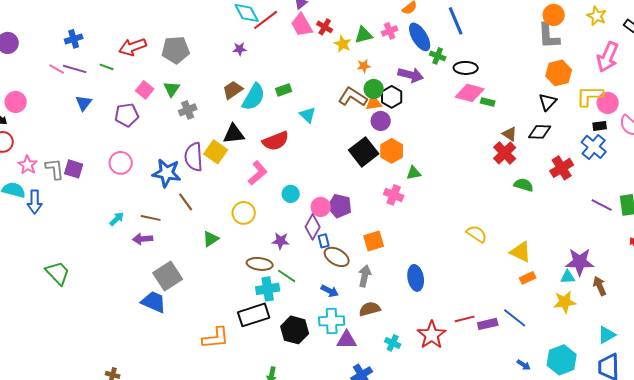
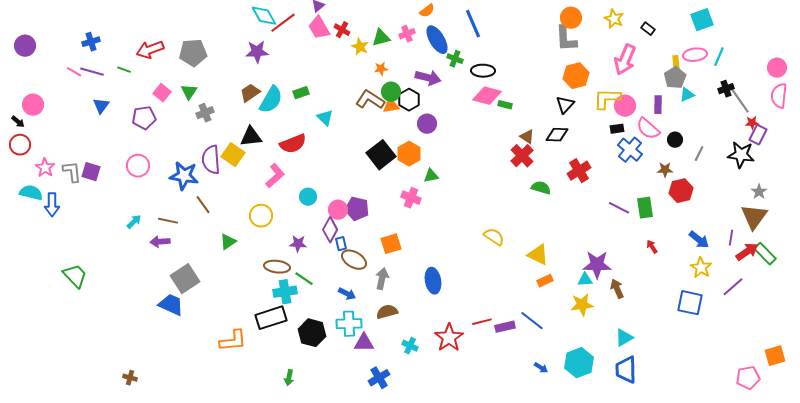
purple star: (240, 49) -> (257, 52), size x1.6
purple circle: (381, 121) -> (427, 124), moved
blue cross: (594, 147) -> (630, 150), moved

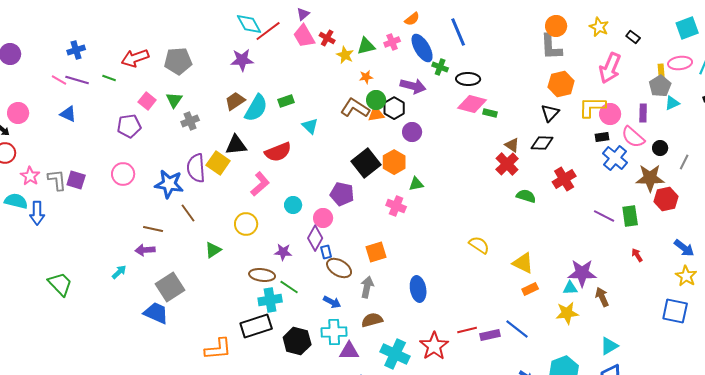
blue triangle: (101, 106) -> (68, 114), moved, turned -42
brown star: (665, 170) -> (650, 178), size x1.8
purple pentagon: (357, 209) -> (342, 194), moved
cyan arrow: (134, 222) -> (119, 272), moved
cyan cross: (410, 346) -> (395, 354), size x1.8

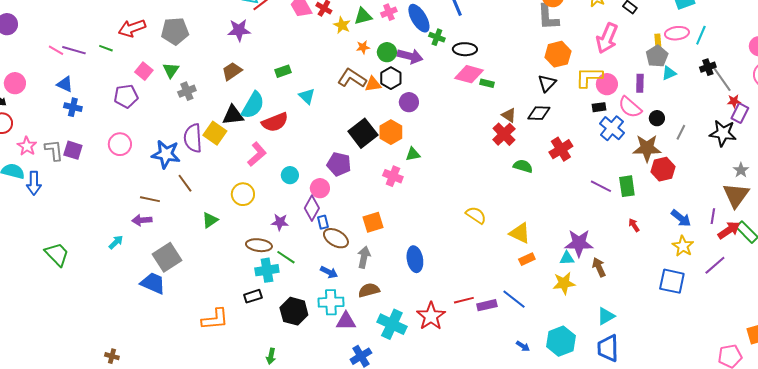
blue cross: (76, 50) -> (73, 107), moved, turned 30
green circle: (376, 100) -> (387, 52), moved
cyan semicircle: (256, 108) -> (253, 105), moved
black rectangle: (256, 326) -> (253, 296), size x0.6

